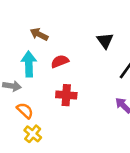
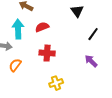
orange semicircle: (25, 111) -> (15, 65), turned -96
yellow cross: (33, 134) -> (56, 83), moved, turned 32

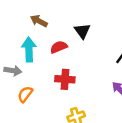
black triangle: (77, 11) -> (82, 31), moved

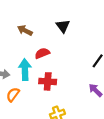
black triangle: (82, 31) -> (63, 26), moved
cyan arrow: (29, 49) -> (25, 70), moved

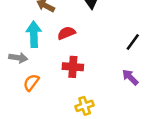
cyan arrow: (25, 70) -> (34, 34), moved

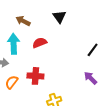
red cross: (73, 67) -> (35, 76), moved

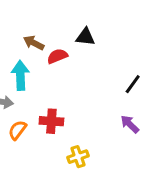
black triangle: (59, 17) -> (85, 37), turned -48
red semicircle: (40, 43) -> (57, 56), moved

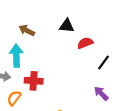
red semicircle: (57, 56) -> (85, 43), moved
red cross: (51, 121) -> (34, 81), moved

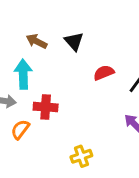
black triangle: (67, 26) -> (74, 41), moved, turned 42
red semicircle: (85, 43) -> (104, 73), moved

